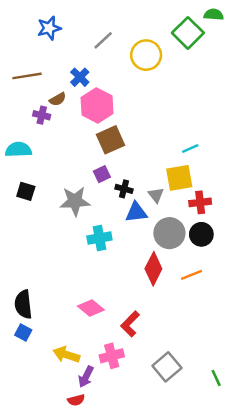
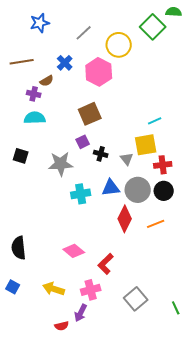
pink hexagon: (97, 105) -> (99, 72), moved
cyan semicircle: (18, 150) -> (35, 118), moved
blue triangle: (136, 212) -> (111, 188), moved
blue square: (23, 333) -> (13, 287), moved
purple arrow: (86, 377) -> (81, 313), moved

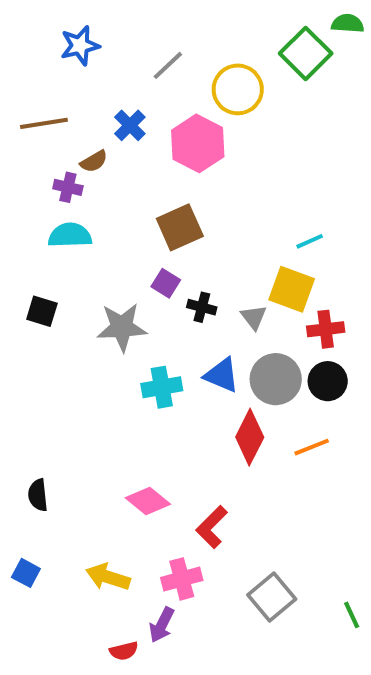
purple square: (83, 142) -> (166, 283), turned -32
yellow square: (146, 145) -> (292, 289), turned 30
blue triangle: (111, 188) -> (222, 375), turned 30
black semicircle: (19, 248) -> (38, 495), size x0.7

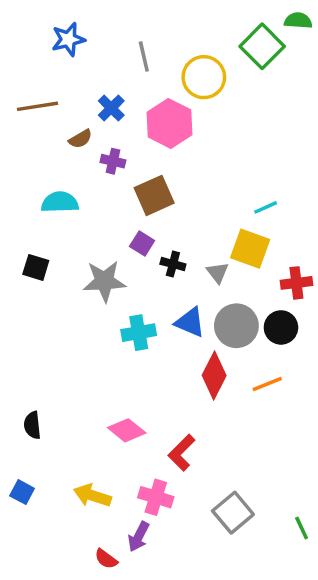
gray line: (168, 65) -> (144, 57), turned -60
purple cross: (68, 187) -> (113, 161), moved
red cross: (326, 329) -> (296, 283), moved
pink cross: (182, 579) -> (156, 497), turned 32
red semicircle: (124, 651) -> (106, 559), turned 50

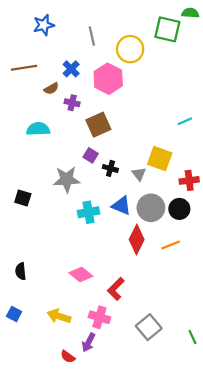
green square: (262, 46) -> (167, 29), turned -32
cyan line: (266, 207) -> (185, 121), moved
black square: (36, 267) -> (23, 198), moved

